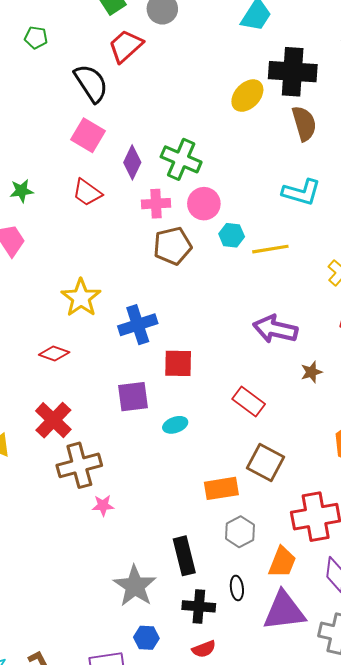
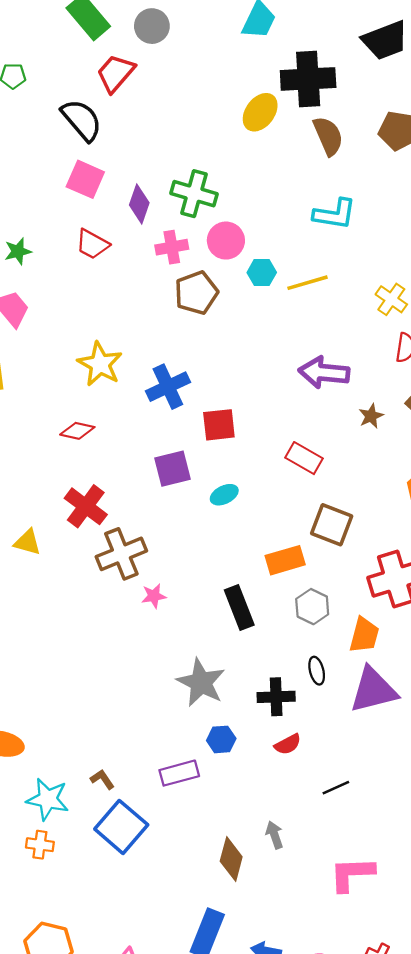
black rectangle: (184, 556) -> (239, 608), moved

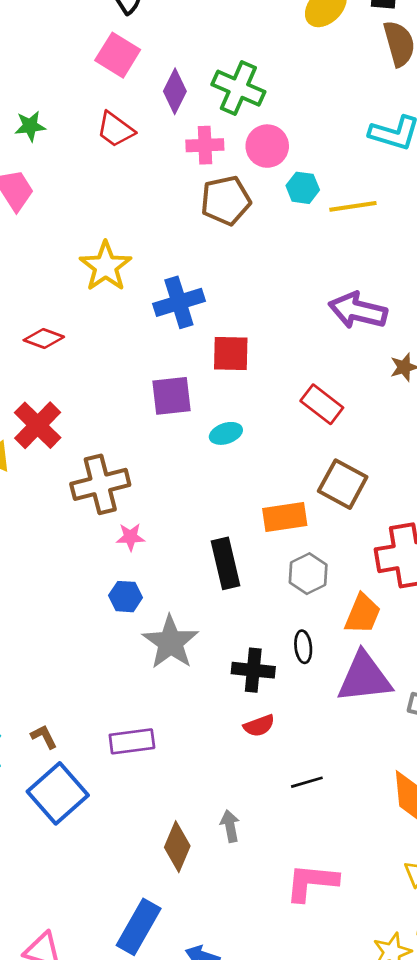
red diamond: (77, 431) -> (44, 339), moved
red cross: (86, 506) -> (38, 425), moved
blue hexagon: (221, 739) -> (125, 597), moved

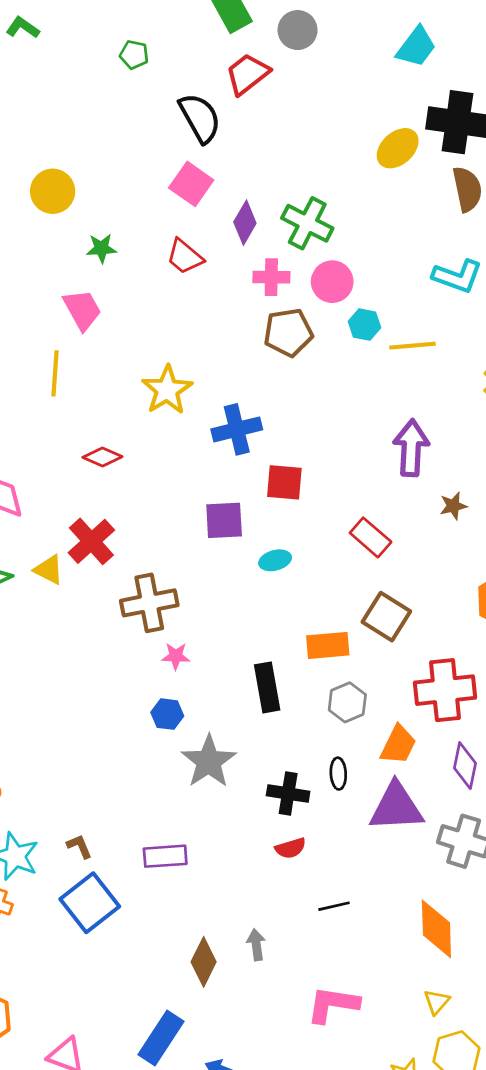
purple arrow: (358, 311) -> (411, 448), turned 76

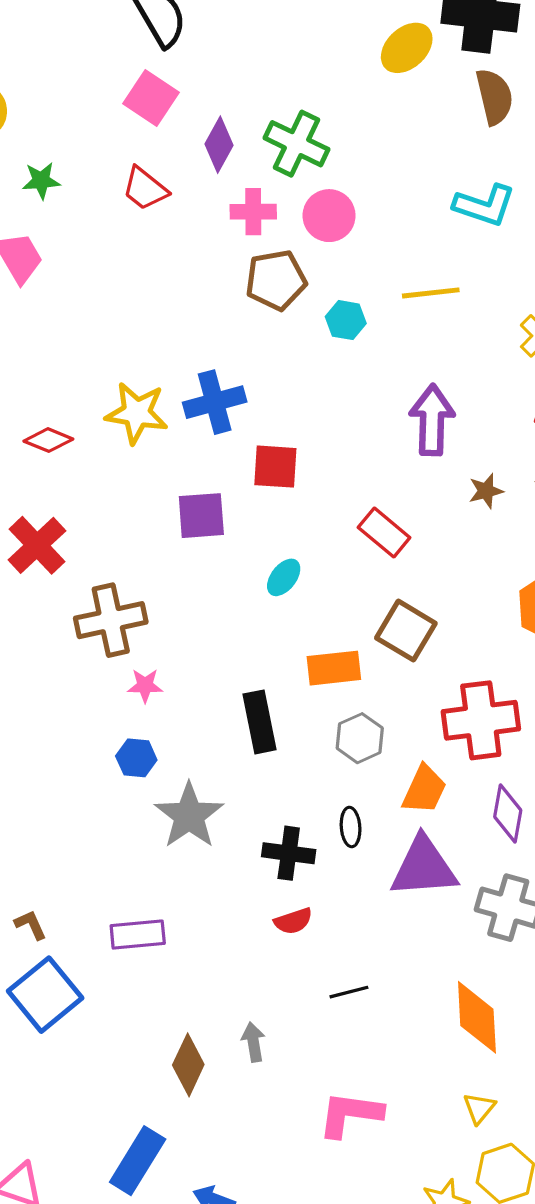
cyan hexagon: (364, 325) -> (346, 320), moved
yellow star: (167, 390) -> (137, 413), moved, turned -30
cyan ellipse: (275, 560) -> (284, 577), moved, turned -36

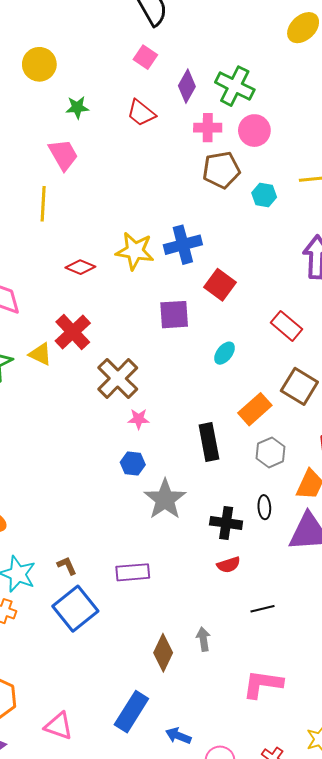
pink square: (151, 98) -> (145, 57), size x0.7
red square: (275, 467) -> (220, 285), turned 32
brown cross: (111, 620) -> (118, 378), turned -33
orange rectangle: (334, 668) -> (255, 409), turned -36

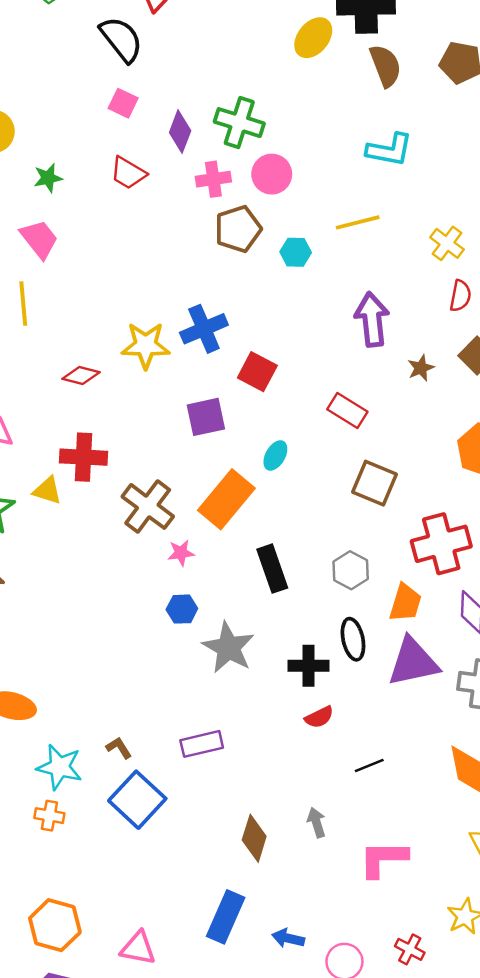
red cross: (73, 332) -> (83, 457), turned -36
orange rectangle: (255, 409) -> (226, 499), moved, size x1.4
black ellipse: (264, 507) -> (353, 639), size x1.4
gray arrow: (203, 639) -> (317, 822), moved

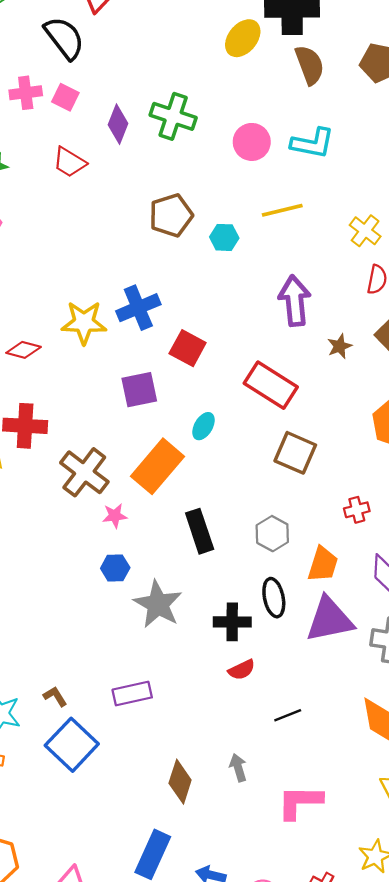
pink circle: (272, 174) -> (252, 142), moved
pink cross: (213, 179) -> (26, 93), moved
red rectangle: (347, 411) -> (271, 385), size x1.4
red cross: (441, 544) -> (357, 510), size x0.5

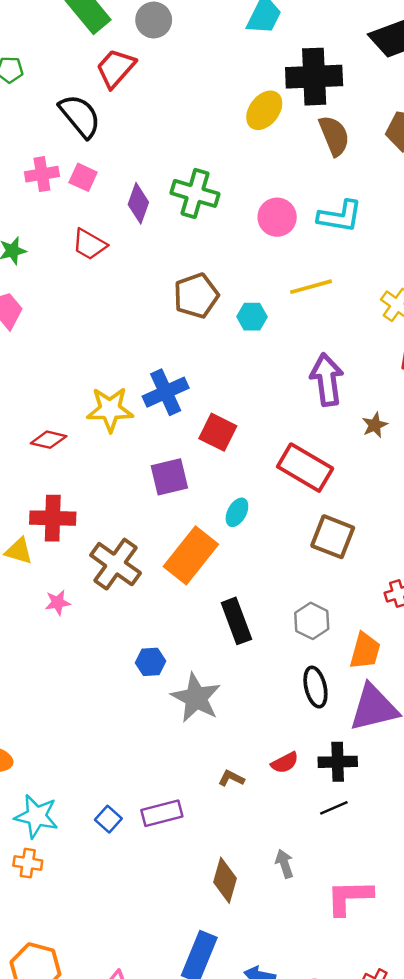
pink star: (115, 516) -> (58, 603), moved
black cross: (232, 622) -> (338, 762), moved
purple rectangle: (132, 694) -> (162, 813), moved
brown L-shape: (55, 696) -> (231, 778), moved, turned -30
blue square: (72, 745) -> (108, 819), moved, size x0.5

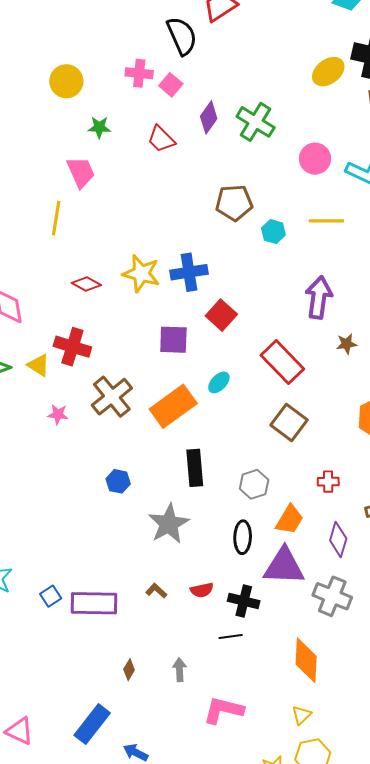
gray star: (196, 698) -> (169, 524), moved
purple rectangle: (162, 813) -> (94, 603), size x1.4
brown diamond: (225, 880) -> (129, 670), size x0.6

